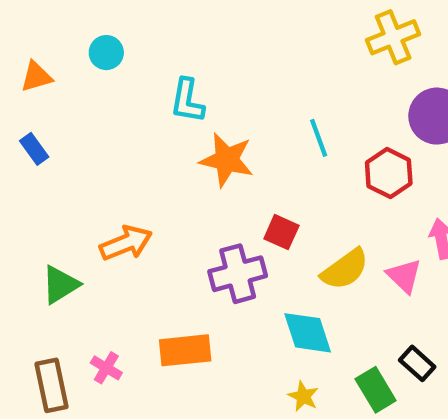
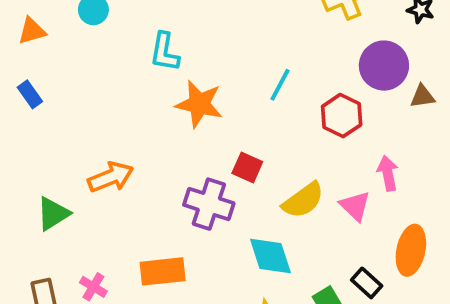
cyan line: (319, 138) -> (280, 85), turned 48
purple cross: (238, 274) -> (209, 204), turned 33

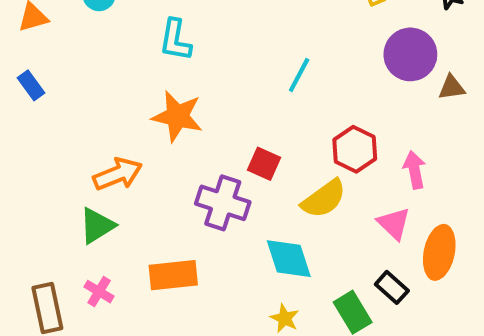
orange star: (199, 104) -> (177, 116), moved
red hexagon: (342, 116) -> (355, 149), moved
pink triangle: (355, 206) -> (394, 224), moved
green triangle: (53, 214) -> (97, 226), moved

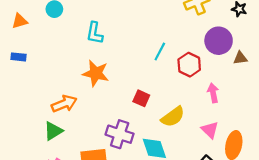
blue rectangle: (31, 85) -> (18, 57), turned -48
red hexagon: (355, 149) -> (189, 65), moved
pink arrow: (415, 170) -> (213, 93), moved
purple cross: (223, 203) -> (120, 134), moved

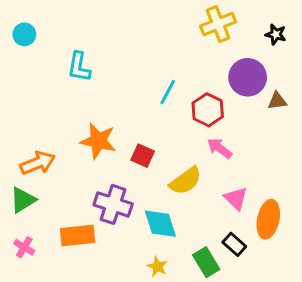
orange star: (96, 73) -> (98, 141), moved
pink arrow: (213, 93) -> (220, 148), moved, turned -42

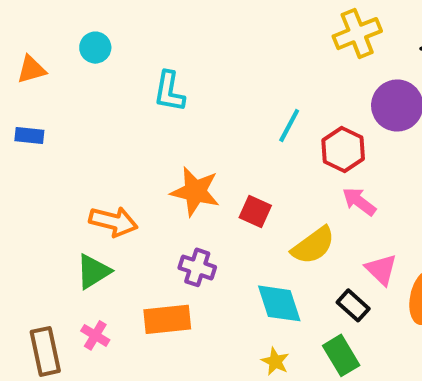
orange arrow: (38, 163) -> (113, 221), turned 36
purple cross: (113, 204) -> (197, 267), moved, size x0.7
black rectangle: (234, 244) -> (353, 305), moved

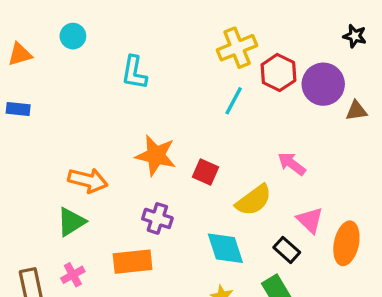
yellow cross: (357, 34) -> (237, 48), moved
red hexagon: (343, 149) -> (278, 73), moved
pink cross: (95, 335) -> (73, 275), turned 30

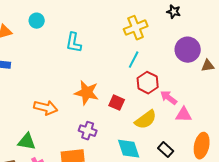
black star: (355, 36) -> (174, 12), moved
red hexagon: (278, 73) -> (148, 83), moved
pink triangle: (310, 220) -> (184, 115), moved, turned -42
green triangle: (71, 222) -> (27, 142), moved, turned 42

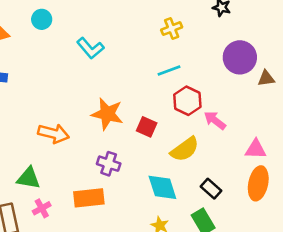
yellow cross: (136, 28) -> (172, 29), size x0.7
cyan L-shape: (74, 43) -> (90, 48), turned -50
cyan line: (134, 60) -> (169, 71), turned 42
pink triangle: (184, 115) -> (256, 149), moved

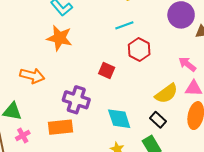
orange star: (107, 114) -> (59, 38), moved
pink arrow: (215, 120) -> (187, 64), moved
yellow semicircle: (185, 149) -> (166, 94), moved
purple cross: (109, 164) -> (76, 100), size x1.4

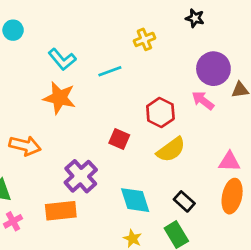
cyan line: (124, 25) -> (110, 71), moved
pink arrow: (187, 64) -> (203, 101), moved
yellow semicircle: (166, 94) -> (171, 150), moved
purple cross: (76, 100) -> (81, 176), turned 30

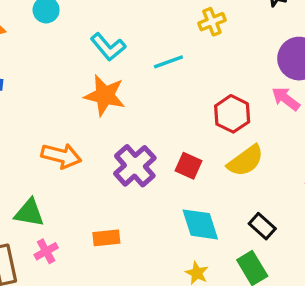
red square: (119, 139) -> (189, 166), moved
purple cross: (81, 176) -> (135, 166), moved
orange rectangle: (61, 211) -> (106, 238), size x0.7

